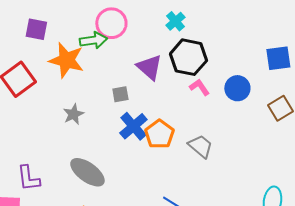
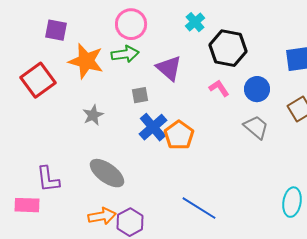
green arrow: (93, 40) -> (125, 54), moved
black hexagon: (188, 57) -> (228, 48), moved
gray trapezoid: (200, 146) -> (256, 127), moved

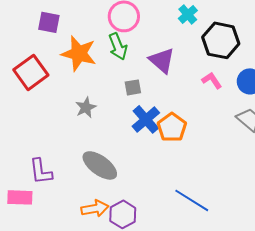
green arrow: (125, 54) -> (118, 46), turned 76

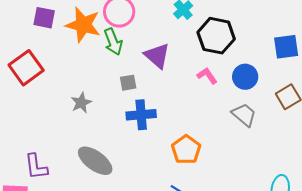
orange star: (79, 53) -> (83, 25), moved
blue cross: (146, 119) -> (141, 115), turned 36
orange pentagon: (172, 127) -> (186, 150), moved

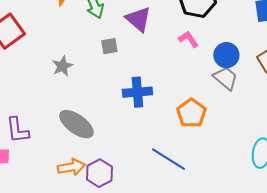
blue circle: (245, 77) -> (226, 55), moved
blue cross: (141, 115) -> (137, 92), moved
orange pentagon: (186, 150) -> (191, 113), moved

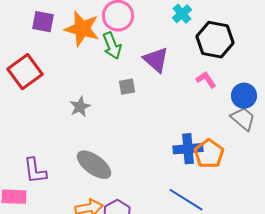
blue cross: (137, 92) -> (188, 149), moved

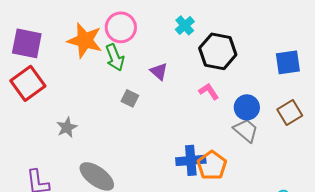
purple square: (43, 22) -> (27, 43), moved, size x1.4
purple triangle: (156, 60) -> (159, 71), size x0.7
gray square: (127, 87) -> (130, 98), turned 36
gray star: (80, 107) -> (67, 127), moved

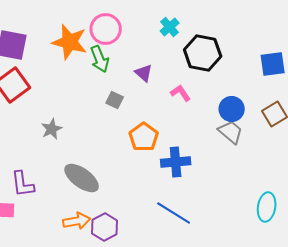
pink L-shape: (209, 91) -> (181, 93), moved
orange pentagon: (212, 165) -> (144, 137), moved

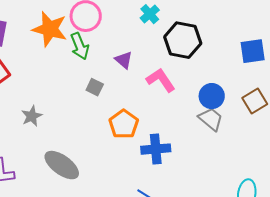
pink L-shape: (181, 93) -> (161, 80), size x1.4

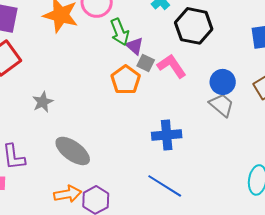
green arrow: (80, 46) -> (120, 32), moved
gray square: (95, 87) -> (146, 63), moved
orange pentagon: (124, 124) -> (126, 80), moved

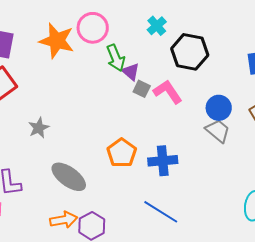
orange pentagon: (126, 80) -> (122, 153), moved

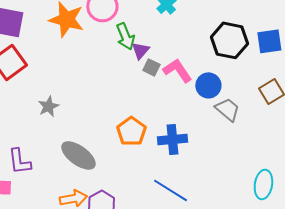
black hexagon: (190, 52) -> (229, 40), moved
purple triangle: (131, 72) -> (140, 50), turned 30
blue circle: (219, 108) -> (208, 85), moved

